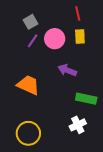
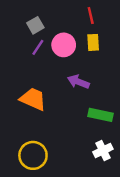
white cross: (78, 125) -> (103, 151), moved

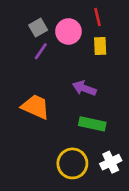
pink circle: (64, 45) -> (68, 31), moved
green rectangle: (101, 115) -> (92, 124), moved
yellow circle: (33, 155) -> (72, 163), moved

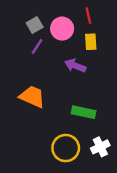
purple arrow: (84, 88) -> (75, 66), moved

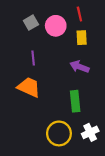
purple line: (37, 46) -> (33, 58), moved, turned -40
purple arrow: (75, 66) -> (79, 67), moved
green rectangle: (84, 112) -> (75, 101), turned 72

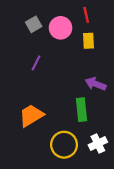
purple line: (33, 58) -> (36, 63), turned 32
purple arrow: (79, 67) -> (96, 84), moved
orange trapezoid: (29, 87) -> (31, 115), moved, turned -55

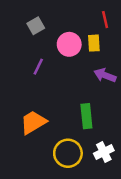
red line: (86, 15) -> (105, 20), moved
pink circle: (61, 28) -> (69, 44), moved
purple arrow: (96, 84) -> (105, 75), moved

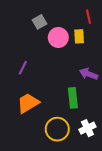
gray square: (36, 26) -> (40, 22), moved
purple line: (38, 67) -> (23, 68), moved
purple arrow: (105, 75) -> (88, 74), moved

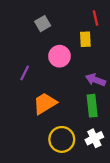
pink circle: (58, 37) -> (59, 56), moved
green rectangle: (73, 98) -> (92, 106), moved
orange trapezoid: (28, 103) -> (45, 103), moved

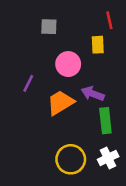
gray square: (43, 24) -> (49, 27), turned 32
purple arrow: (95, 80) -> (93, 94), moved
orange trapezoid: (45, 103) -> (60, 103), moved

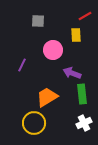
red line: (109, 20) -> (85, 16), turned 72
orange trapezoid: (60, 103) -> (47, 97), moved
yellow circle: (71, 159) -> (34, 123), moved

